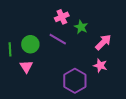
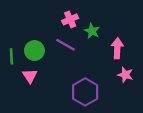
pink arrow: (103, 42) -> (117, 48), turned -42
pink star: (100, 66) -> (125, 75), moved

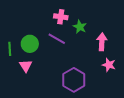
pink cross: (70, 19) -> (61, 17), turned 32

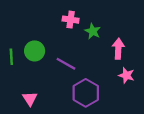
purple line: (57, 39) -> (66, 64), moved
pink triangle: (26, 66) -> (30, 99), moved

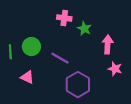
pink triangle: (30, 99) -> (27, 77), moved, turned -32

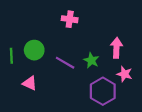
green star: (84, 29) -> (91, 60), moved
purple hexagon: (78, 85) -> (103, 91), moved

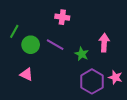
green line: (11, 56) -> (14, 31), moved, turned 32
purple line: (65, 63) -> (55, 45), moved
pink star: (124, 74) -> (115, 77), moved

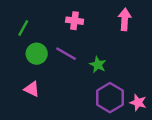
green line: (14, 31) -> (23, 28), moved
pink arrow: (104, 43) -> (125, 19), moved
pink star: (115, 77) -> (138, 103), moved

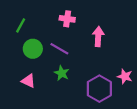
pink arrow: (125, 19) -> (98, 37), moved
green star: (98, 65) -> (62, 73), moved
pink star: (138, 103) -> (125, 76), moved

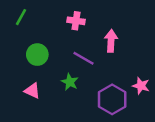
green line: (21, 25) -> (21, 17), moved
purple line: (59, 49) -> (83, 58), moved

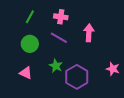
green line: (21, 17) -> (30, 17), moved
purple line: (83, 58) -> (59, 38), moved
purple hexagon: (112, 99) -> (77, 77), moved

